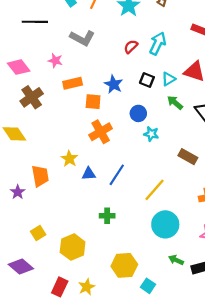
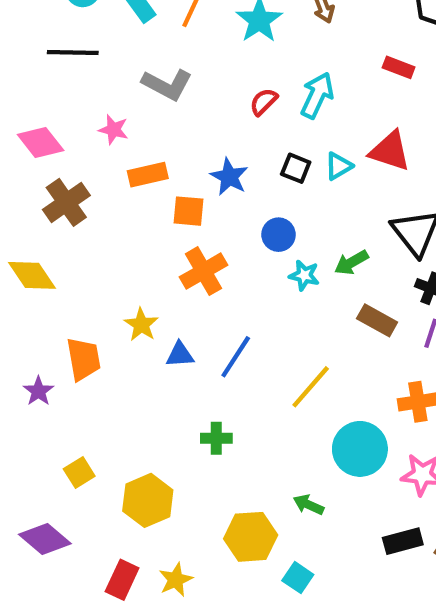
green arrow: (175, 103) -> (351, 262), moved, turned -70
cyan circle: (165, 224) -> (360, 449), moved
green arrow: (176, 260) -> (309, 505), moved

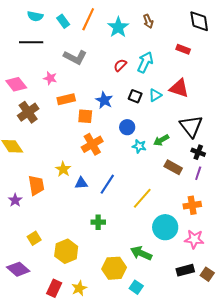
green arrow: (309, 505) -> (141, 253), size x1.5

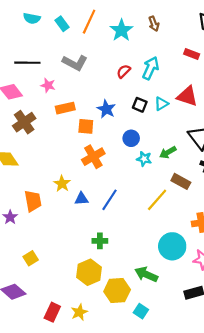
black line: (31, 42) -> (27, 63), moved
yellow line: (142, 198) -> (157, 200), moved
yellow hexagon: (66, 251) -> (89, 272), moved

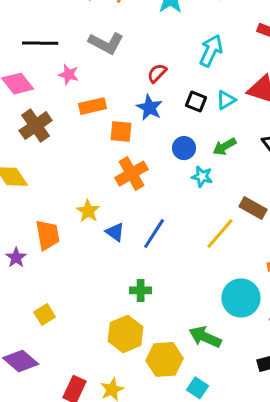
red semicircle: (124, 71) -> (157, 73), moved
green arrow: (168, 152) -> (224, 147), moved
blue triangle: (81, 199) -> (115, 232), turned 40

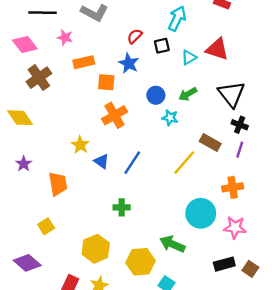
black square: (196, 102) -> (162, 46), moved, turned -35
orange trapezoid: (48, 235) -> (58, 184), moved
purple star: (16, 257) -> (24, 164), moved
yellow hexagon: (126, 334) -> (96, 249), moved

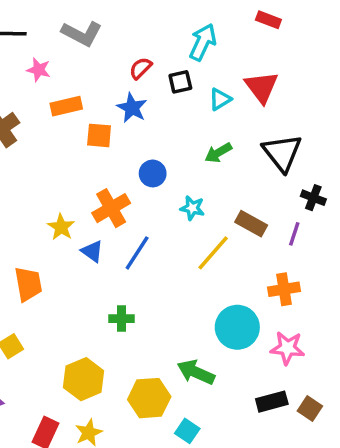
red triangle: (217, 49) -> (261, 87), turned 35
blue circle: (156, 95) -> (153, 173), moved
orange cross: (115, 115) -> (111, 208), moved
cyan star: (170, 118) -> (192, 208), moved
black cross: (240, 125) -> (313, 198), moved

